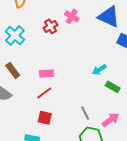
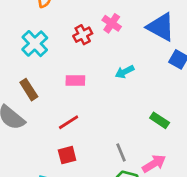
cyan arrow: (99, 70) -> (125, 72), moved
pink rectangle: (46, 74) -> (75, 80), moved
red square: (45, 118) -> (67, 155), turned -32

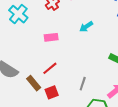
brown rectangle: (29, 90) -> (34, 83), moved
gray line: (121, 152) -> (83, 84), moved, turned 48

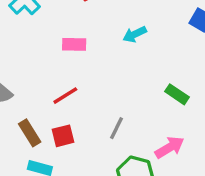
brown rectangle: (34, 83) -> (30, 133), moved

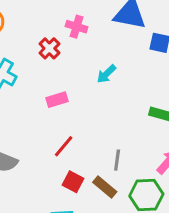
brown rectangle: (30, 133) -> (105, 187), moved
red square: (63, 136) -> (73, 182), turned -30

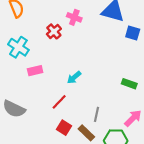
cyan arrow: (106, 74) -> (74, 77), moved
pink rectangle: (57, 100) -> (35, 71), moved

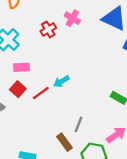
red line: (59, 102) -> (41, 93), moved
red square: (64, 128) -> (18, 89), moved

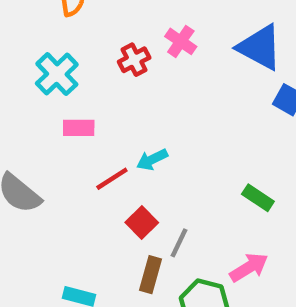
red square: (18, 89) -> (142, 222), moved
brown rectangle: (65, 142) -> (150, 275), turned 48

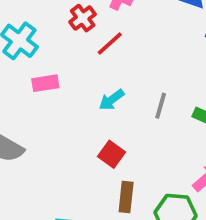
red line: (112, 179) -> (110, 43), moved
gray line: (179, 243) -> (161, 106), moved

